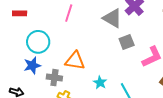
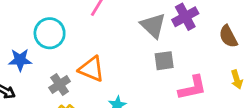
blue star: (32, 65) -> (20, 60), moved
gray cross: (54, 78) -> (60, 85), turned 35

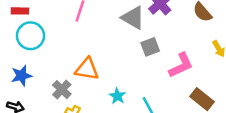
cyan circle: (50, 33) -> (31, 36), moved

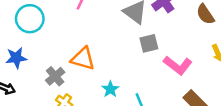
pink L-shape: (181, 65) -> (178, 65), turned 56

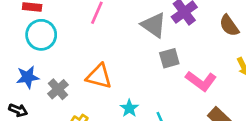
gray cross: (55, 76) -> (58, 89), moved

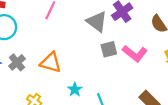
pink L-shape: (201, 81) -> (135, 53), moved
gray cross: (58, 89) -> (17, 62), moved

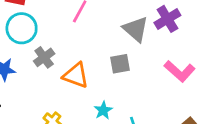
gray square: (109, 49) -> (120, 64), moved
gray cross: (17, 62) -> (44, 57), moved

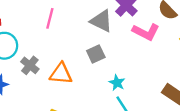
pink L-shape: (180, 71) -> (146, 32), moved
cyan star: (103, 110) -> (117, 83), moved

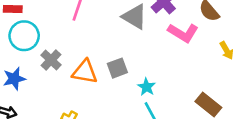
gray square: (96, 54) -> (117, 68), moved

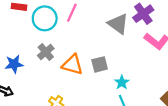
cyan circle: (24, 36) -> (45, 18), moved

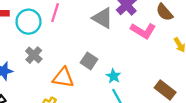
gray square: (100, 64) -> (89, 61), turned -35
orange triangle: (73, 65) -> (63, 78), moved

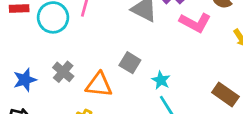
gray cross: (34, 55) -> (63, 72), moved

